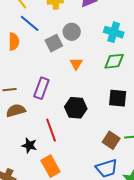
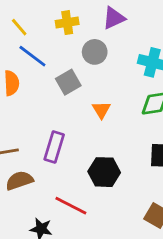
gray circle: (72, 32) -> (95, 52), moved
red line: (51, 130) -> (71, 206), turned -40

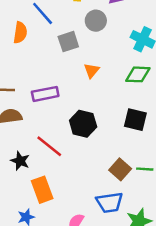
purple rectangle: (54, 147) -> (45, 94), turned 50

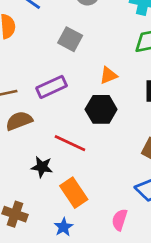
gray square: (68, 42) -> (70, 39), moved, turned -30
orange triangle: (92, 71) -> (109, 75), moved, turned 42

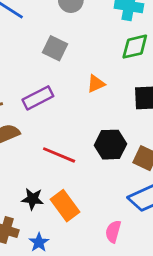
black hexagon: (101, 109) -> (110, 145), moved
black star: (42, 167) -> (33, 199), moved
blue star: (63, 227) -> (39, 242), moved

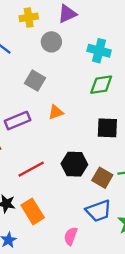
orange triangle: (96, 84) -> (56, 112), moved
red line: (59, 155) -> (31, 169), turned -56

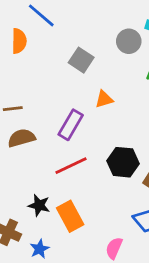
gray circle: (51, 42) -> (129, 41), moved
purple rectangle: (17, 121) -> (71, 125), moved, turned -40

